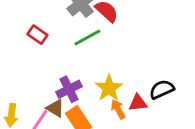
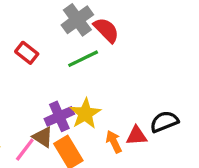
yellow star: (109, 88) -> (85, 114), moved

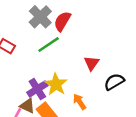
red semicircle: (106, 30) -> (62, 21), turned -96
red triangle: (137, 136) -> (92, 63), moved, turned -42

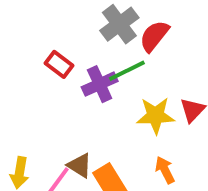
yellow star: (56, 84) -> (156, 116), moved, turned 30
purple cross: (37, 89) -> (100, 84), moved

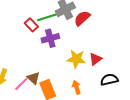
green line: (127, 71) -> (47, 17), moved

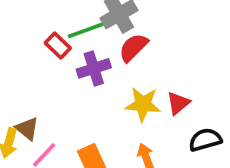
red semicircle: (82, 18) -> (133, 47), moved
brown triangle: (33, 78) -> (27, 129), moved

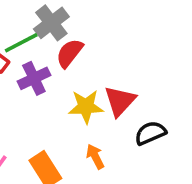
red triangle: (178, 103) -> (120, 101), size x1.4

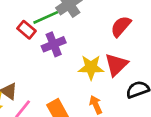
red semicircle: (69, 53) -> (121, 26), moved

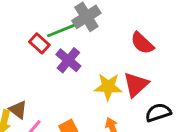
red semicircle: (121, 26) -> (142, 43), turned -90
purple cross: (54, 44) -> (68, 60), turned -30

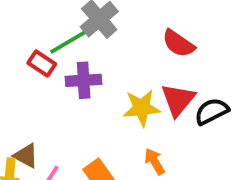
purple cross: (68, 60) -> (84, 80), turned -35
black semicircle: (158, 112) -> (212, 111), moved

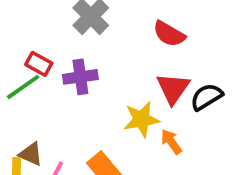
green line: (68, 42) -> (23, 87), moved
yellow star: (142, 108) -> (141, 119), moved
orange arrow: (155, 161) -> (171, 142), moved

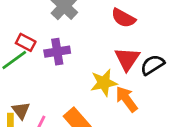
orange arrow: (171, 142) -> (126, 99), size x1.4
brown triangle: (31, 154) -> (21, 110), turned 30

